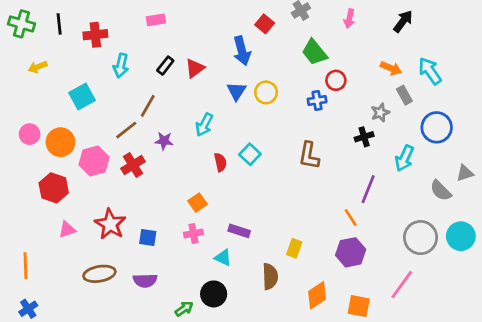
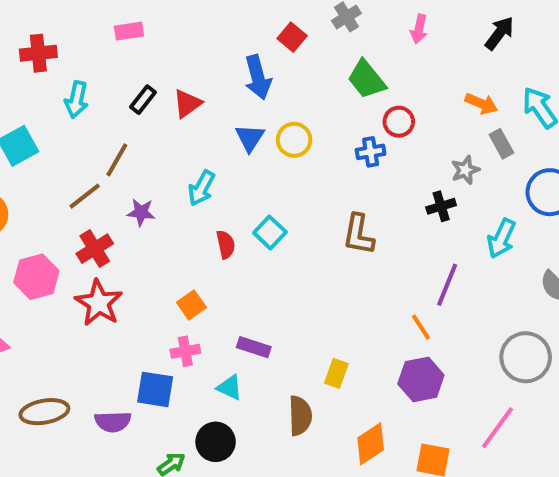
pink hexagon: (94, 161) -> (36, 277), moved
red star: (110, 224) -> (99, 303), moved
blue square: (148, 238) -> (155, 389), moved, size x1.4

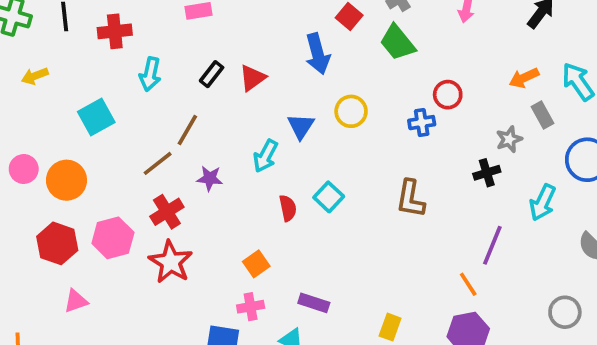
green trapezoid: (367, 79) -> (398, 43), moved
orange arrow: (481, 104) -> (524, 78), turned 132
blue triangle: (250, 138) -> (301, 126), moved
gray circle: (526, 357) -> (565, 312), size x0.7

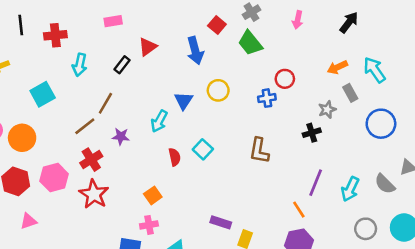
red triangle: (252, 78) -> (148, 47), moved
cyan arrow: (543, 202) -> (350, 189), moved
purple rectangle: (314, 303) -> (221, 222), moved

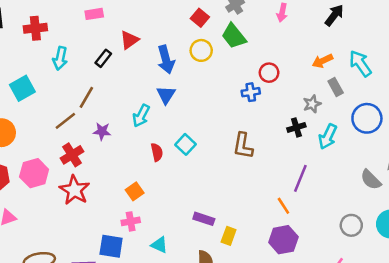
blue arrow: (195, 51) -> (166, 60), moved
yellow circle: (218, 90) -> (201, 50), moved
cyan arrow: (350, 189) -> (328, 137), moved

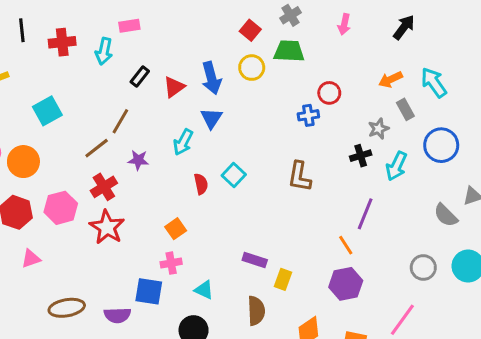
green trapezoid: (234, 36) -> (289, 51), turned 132
red triangle: (129, 40) -> (174, 87), moved
cyan arrow: (60, 58) -> (104, 51), moved

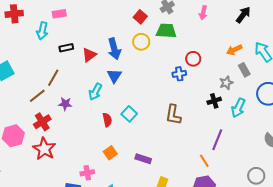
red cross: (62, 42) -> (14, 14), moved
black rectangle: (140, 77) -> (66, 48), turned 40
orange square: (176, 229) -> (110, 153), moved
purple rectangle: (255, 260) -> (143, 159), moved

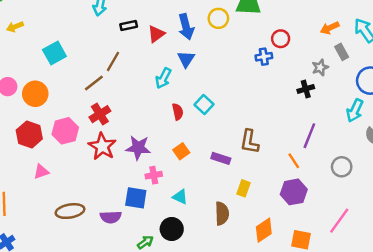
purple star: (65, 104) -> (138, 148), moved, size x1.5
cyan arrow: (238, 108) -> (355, 111), moved
brown L-shape: (173, 115) -> (249, 142), moved
gray circle: (256, 176) -> (342, 167), moved

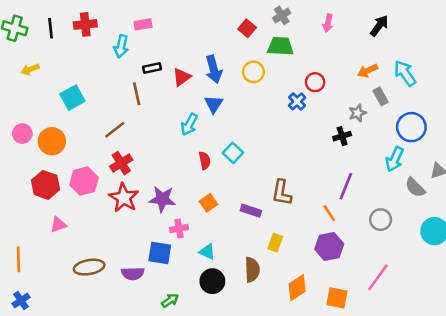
yellow circle: (218, 18) -> (253, 72), moved
blue cross: (264, 57) -> (297, 101), turned -35
brown line: (113, 61) -> (137, 94), moved, turned -42
black circle: (172, 229) -> (212, 281), moved

